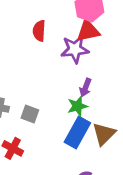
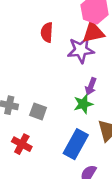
blue rectangle: (77, 133) -> (76, 144), moved

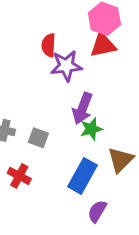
purple star: (81, 50) -> (66, 66), moved
purple arrow: (91, 86) -> (82, 108), moved, size x1.5

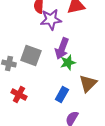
gray square: (38, 138) -> (31, 56), moved, size x1.5
blue rectangle: (82, 176) -> (62, 94), size x0.7

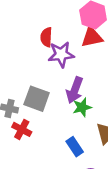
red cross: (19, 94) -> (22, 129), moved
blue rectangle: (62, 94) -> (75, 147), turned -63

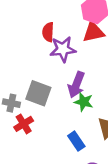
green star: (82, 107) -> (84, 102), turned 30
red cross: (22, 129) -> (24, 124), turned 30

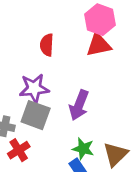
purple star: (63, 49) -> (34, 88), moved
green star: (84, 102) -> (83, 149), moved

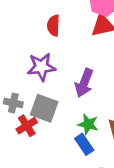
gray square: (36, 115) -> (44, 108), moved

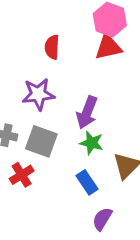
green star: (88, 124) -> (92, 143), moved
red cross: (27, 126) -> (22, 175), moved

